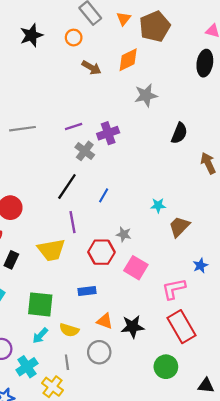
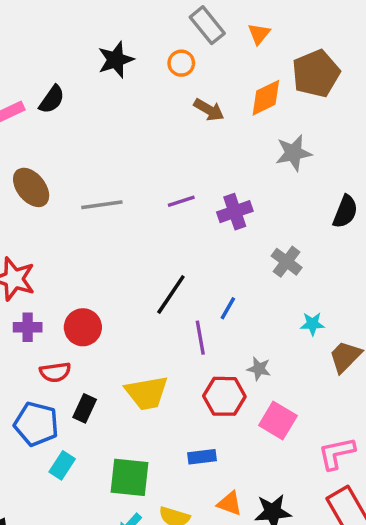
brown pentagon: (155, 26) -> (316, 74), moved
gray cross: (85, 151) -> (287, 262), moved
purple line: (73, 222) -> (200, 338), moved

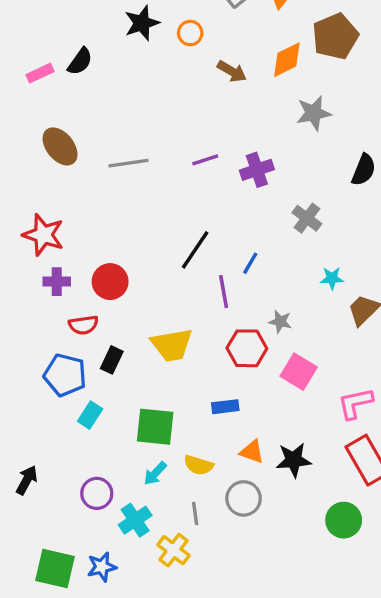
orange circle: (181, 63) -> (190, 33), moved

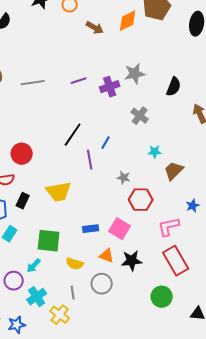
gray star: (314, 113) -> (135, 74), moved
red hexagon: (247, 348) -> (141, 200), moved
pink square: (299, 372) -> (120, 229), moved
cyan arrow: (155, 473) -> (34, 266), moved

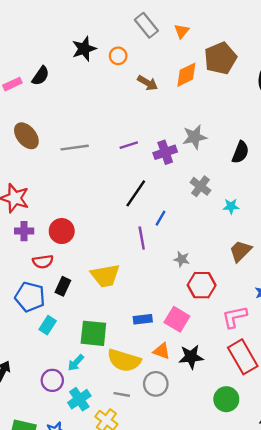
black line: (73, 135) -> (136, 193), moved
cyan star: (155, 152) -> (231, 206), moved
yellow semicircle: (75, 264) -> (124, 360), size x1.6
gray line: (73, 293) -> (122, 394), turned -72

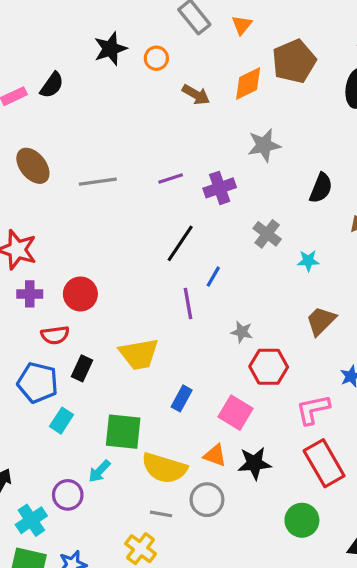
gray star: (195, 137) -> (264, 145), moved
blue rectangle: (143, 319) -> (182, 398), moved, turned -54
cyan cross: (79, 399) -> (31, 520), moved

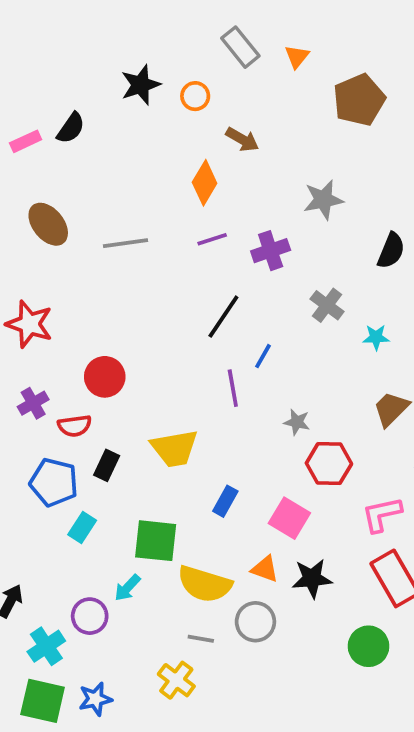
orange diamond: (248, 84) -> (205, 183), moved, turned -33
purple cross: (30, 294) -> (33, 403), moved, turned -30

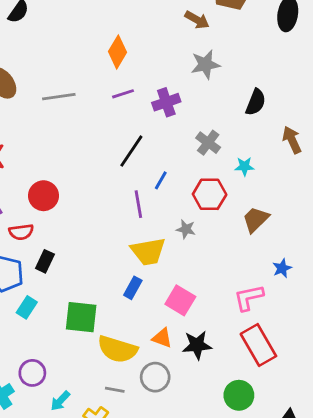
brown arrow: (242, 139) -> (197, 20), moved
yellow trapezoid: (174, 448) -> (148, 252), moved
red hexagon: (329, 463) -> (210, 194), moved
cyan arrow: (127, 588) -> (60, 401), moved

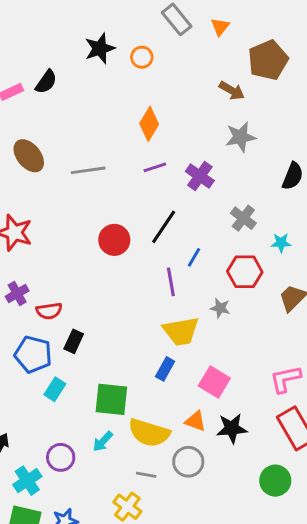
purple cross: (166, 102) -> (200, 176), turned -36
red circle: (43, 196) -> (114, 240), moved
cyan arrow: (60, 401) -> (103, 441), moved

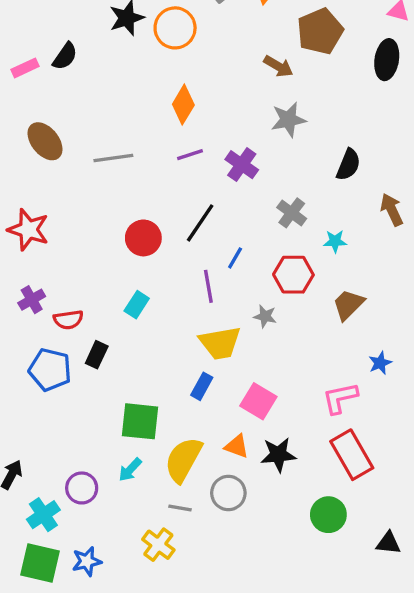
orange circle: (142, 57) -> (175, 28), size x1.6
cyan rectangle: (55, 389) -> (137, 305), moved
yellow semicircle: (149, 433) -> (183, 460), turned 102

